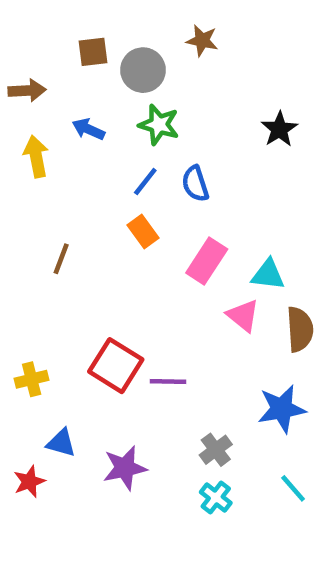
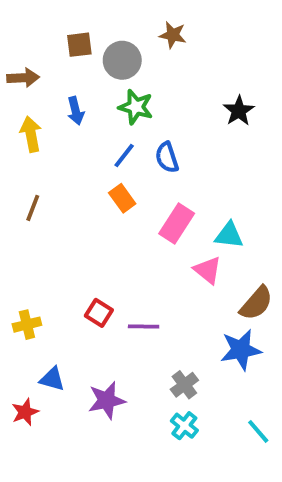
blue arrow: (88, 129) -> (76, 111), turned -128
brown line: (61, 259) -> (33, 208), moved
brown semicircle: (300, 329) -> (256, 303), moved, turned 45
red square: (116, 366) -> (99, 313), size x0.6
cyan line: (293, 488) -> (258, 431), moved

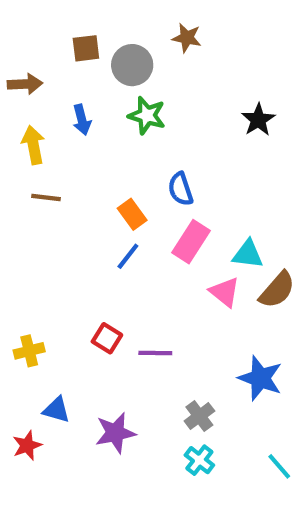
blue line: (124, 155) -> (128, 256), moved
blue semicircle: (167, 157) -> (180, 189), moved
brown line: (33, 208) -> (46, 197), moved, turned 76
brown semicircle: (256, 303) -> (277, 290), moved
blue star: (241, 350) -> (260, 378), turned 30

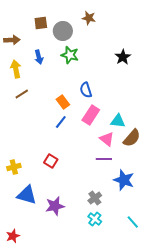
brown line: (46, 197) -> (22, 94), turned -40
purple line: (155, 353) -> (104, 159), moved
blue triangle: (57, 410) -> (27, 195), size x1.5
red star: (27, 445) -> (13, 236), moved

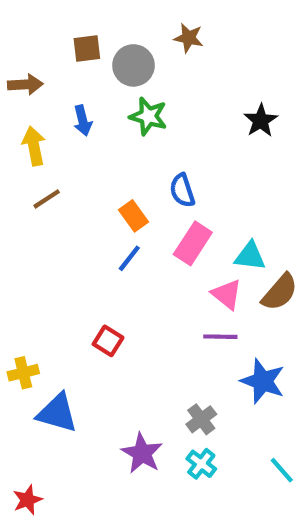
yellow cross: (14, 167) -> (23, 373), moved
purple star: (55, 206) -> (142, 453), moved, turned -30

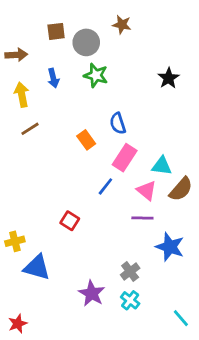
blue line: (129, 258) -> (105, 186), moved
cyan line: (282, 470) -> (181, 318), moved

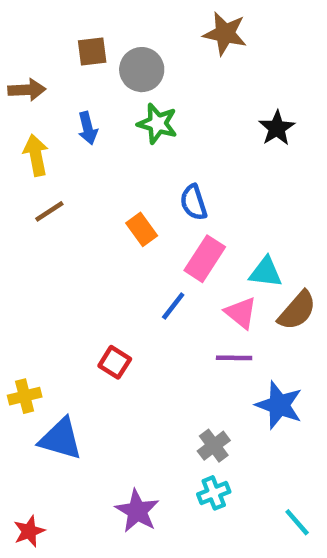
brown star: (122, 25) -> (225, 34), moved, size x1.4
purple star: (92, 293) -> (137, 511), moved
cyan cross: (130, 300) -> (214, 493), turned 30

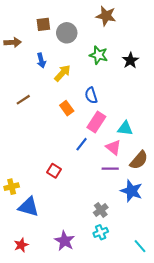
green star: (157, 124) -> (99, 55), moved
yellow arrow: (36, 155) -> (62, 73), moved, turned 54
brown semicircle: (297, 311) -> (139, 160), moved
red star: (29, 531) -> (21, 245), moved

